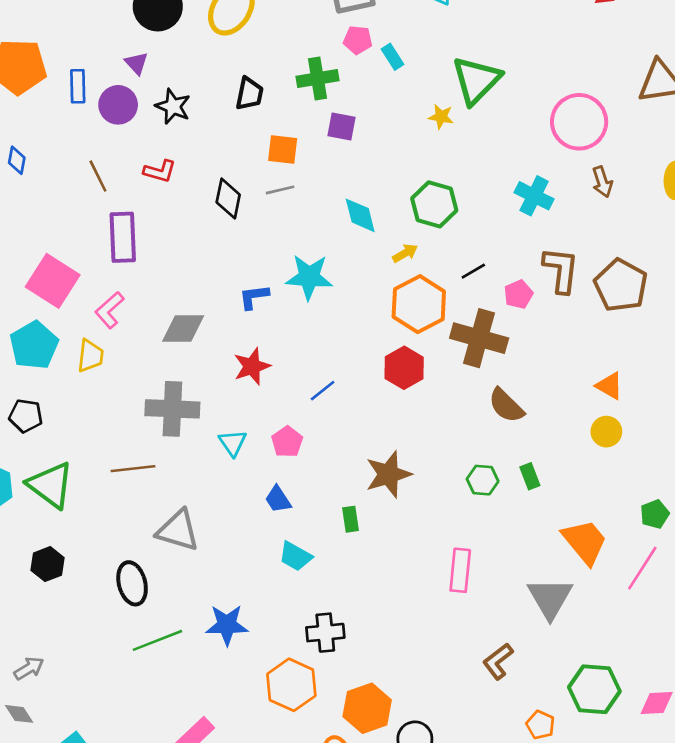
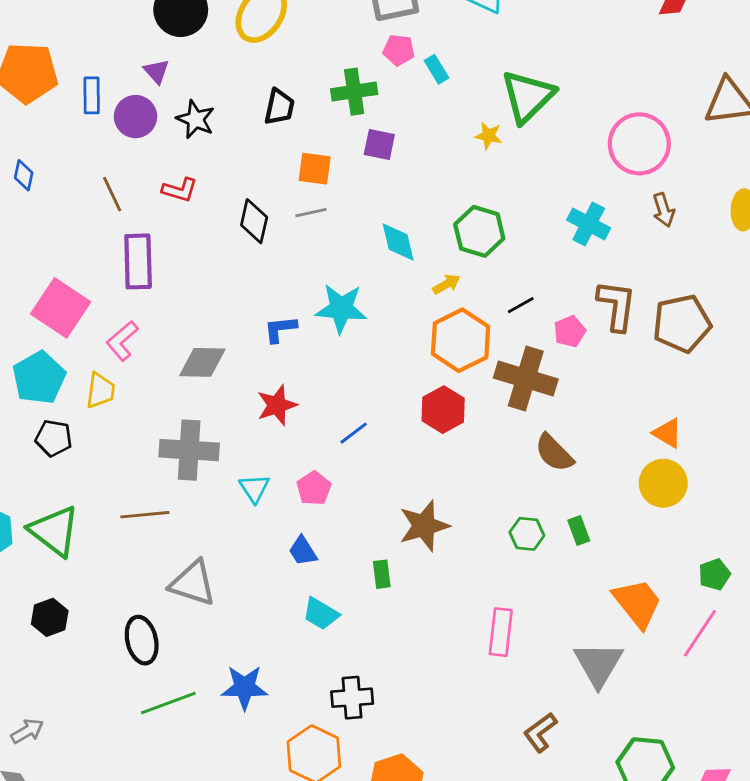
brown pentagon: (621, 285) -> (682, 324), turned 30
black pentagon: (26, 416) -> (54, 438), moved
yellow circle: (606, 432) -> (663, 483), size x1.4

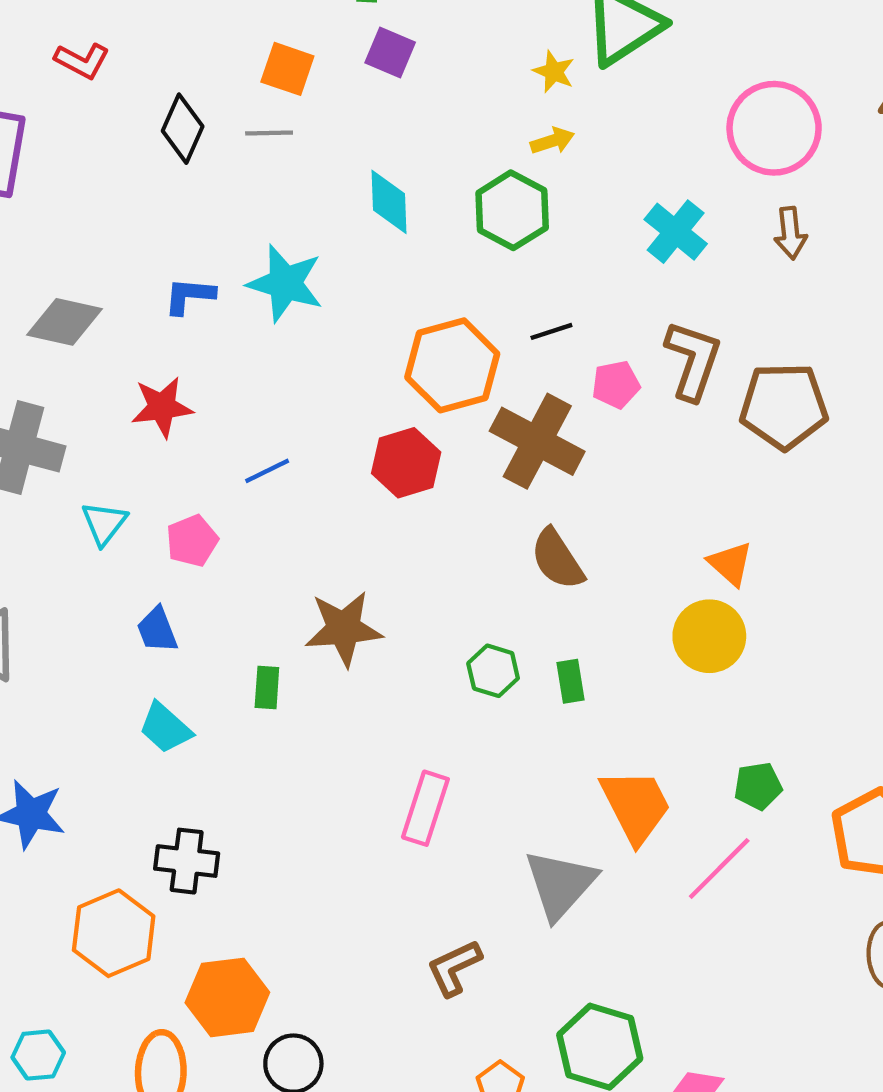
yellow arrow: (446, 284) -> (552, 141), moved

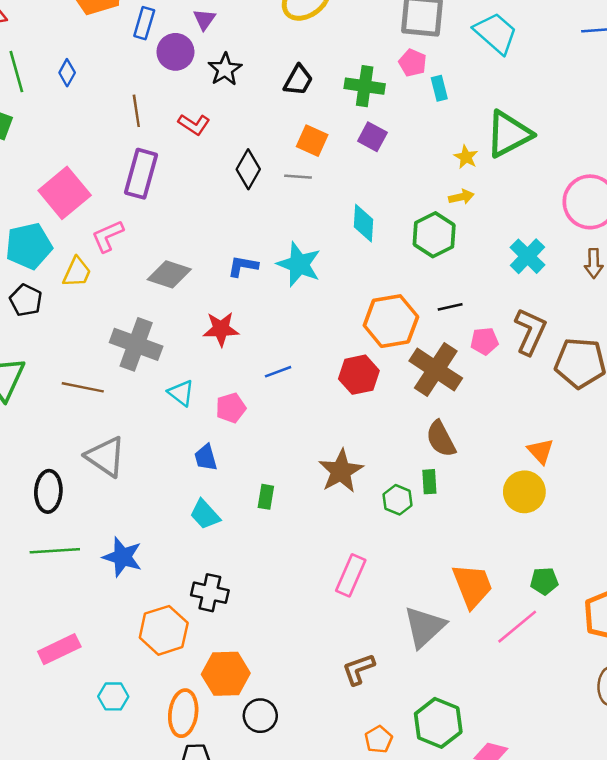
cyan triangle: (104, 523) -> (181, 393), turned -36
brown star: (344, 629) -> (341, 471), moved, turned -30
green rectangle: (571, 681) -> (429, 482), moved

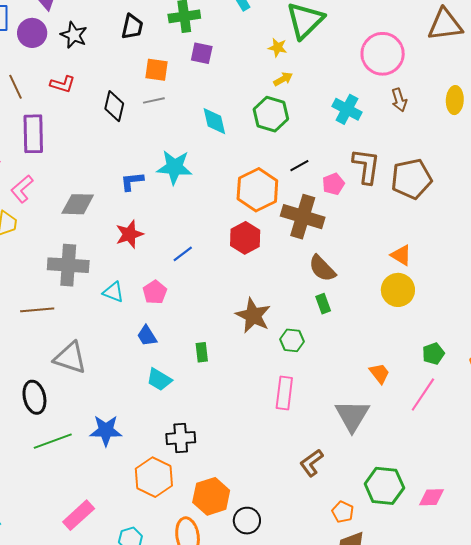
green hexagon: (398, 500) -> (292, 340), moved
orange trapezoid: (472, 586) -> (380, 373), size x0.6

